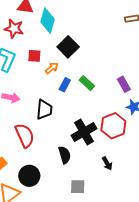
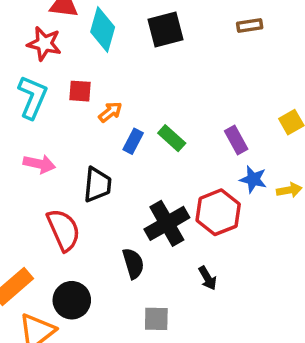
black square: (68, 47) -> (166, 30), moved, turned 30

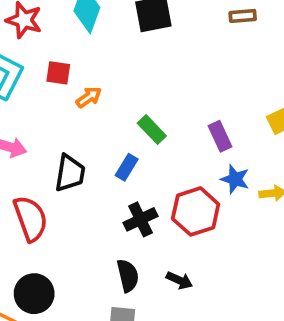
blue rectangle: (133, 141) -> (127, 167), moved
black cross: (167, 223) -> (140, 219), size x0.7
black semicircle: (133, 263) -> (128, 276), moved
black arrow: (208, 278) -> (179, 280), turned -40

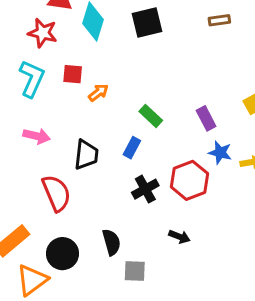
black semicircle: (128, 276) -> (111, 242), moved

